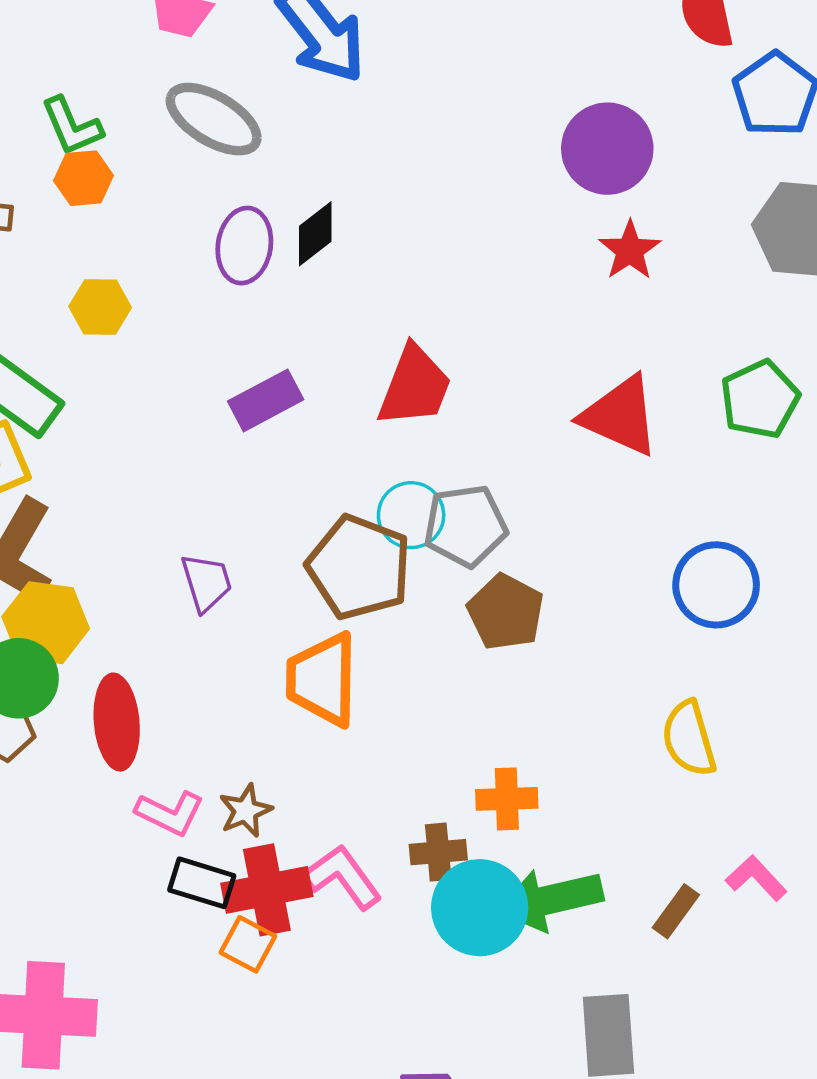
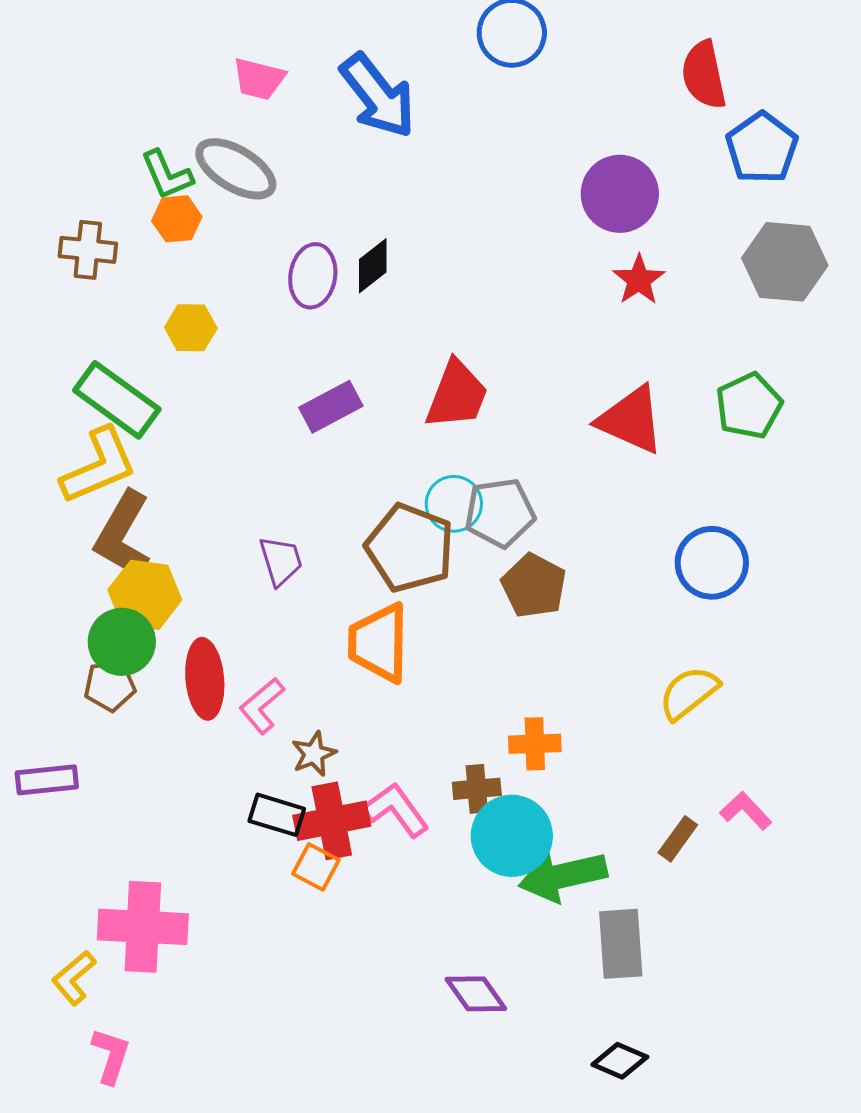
gray ellipse: (214, 119) -> (236, 169), moved
yellow semicircle: (689, 739) -> (689, 693), turned 68
pink L-shape: (170, 813) -> (262, 706), moved, turned 114
green arrow: (551, 899) -> (563, 876), moved

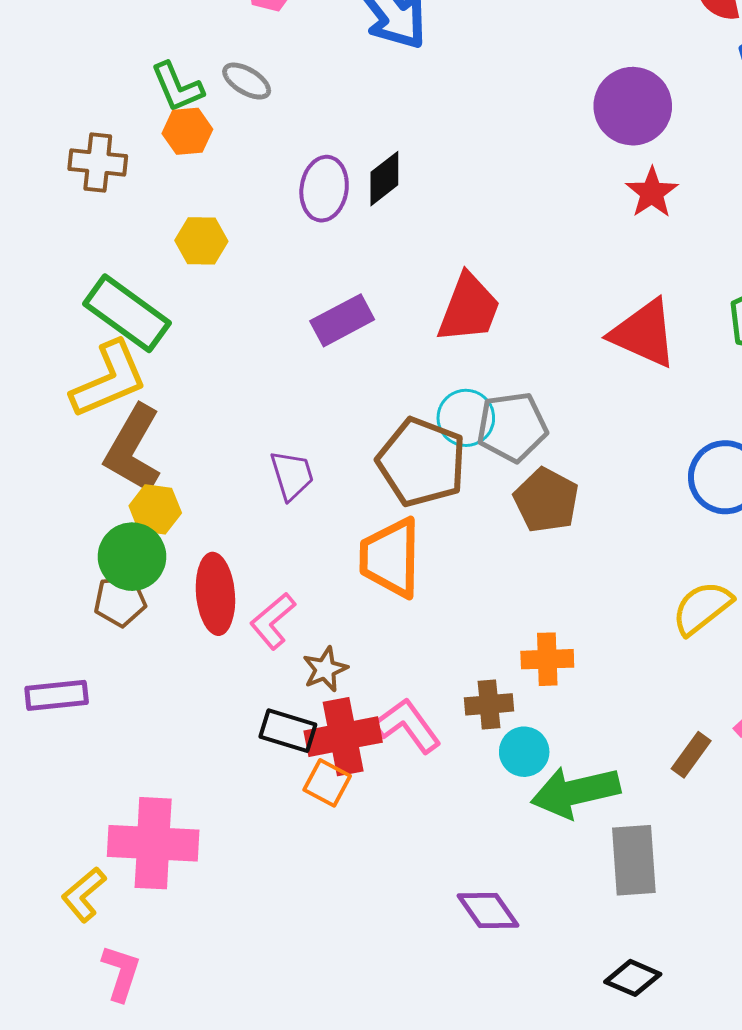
gray ellipse: (236, 169) -> (247, 81), size x0.6
yellow hexagon: (145, 595) -> (155, 509), size x0.7
cyan circle: (512, 836) -> (524, 752), size x0.6

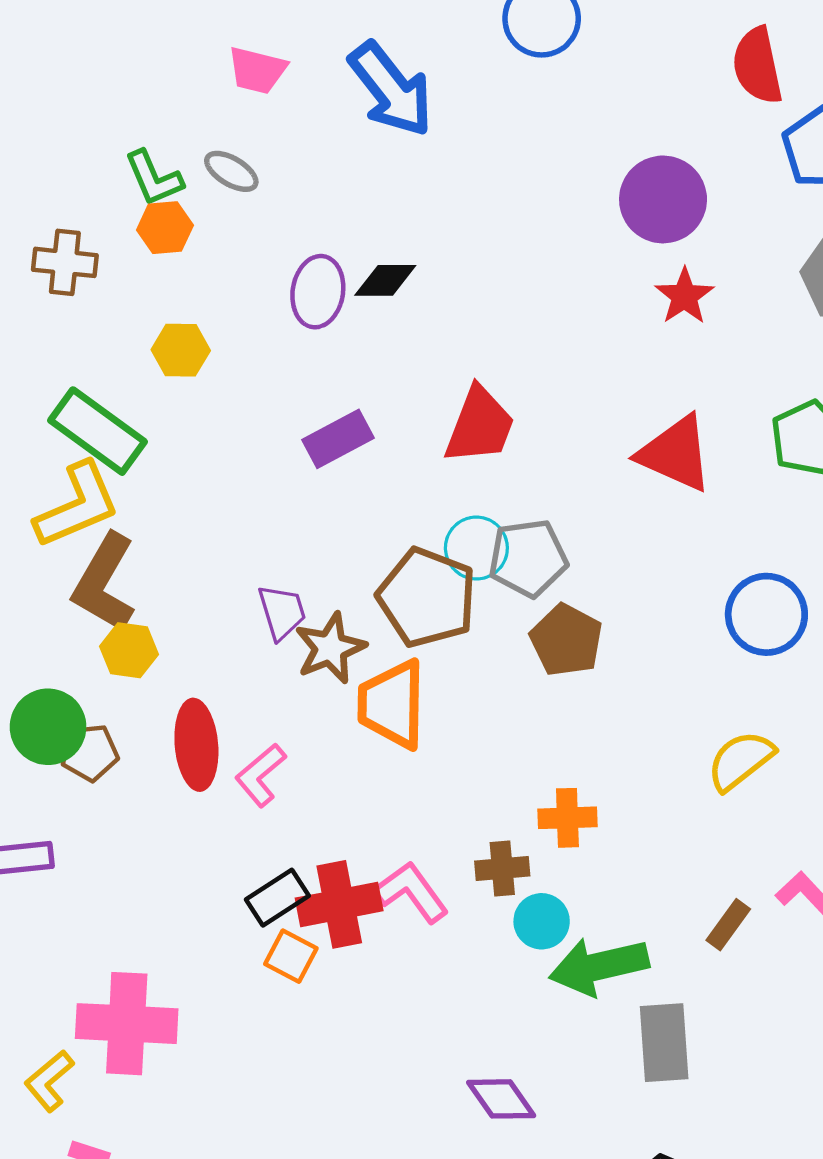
black diamond: (384, 179) -> (385, 280), turned 38
green circle: (132, 557) -> (48, 727), moved
brown star: (325, 669) -> (330, 648), moved, size x1.4
black rectangle: (288, 731) -> (277, 898), turned -50
orange square: (327, 783) -> (291, 956), moved

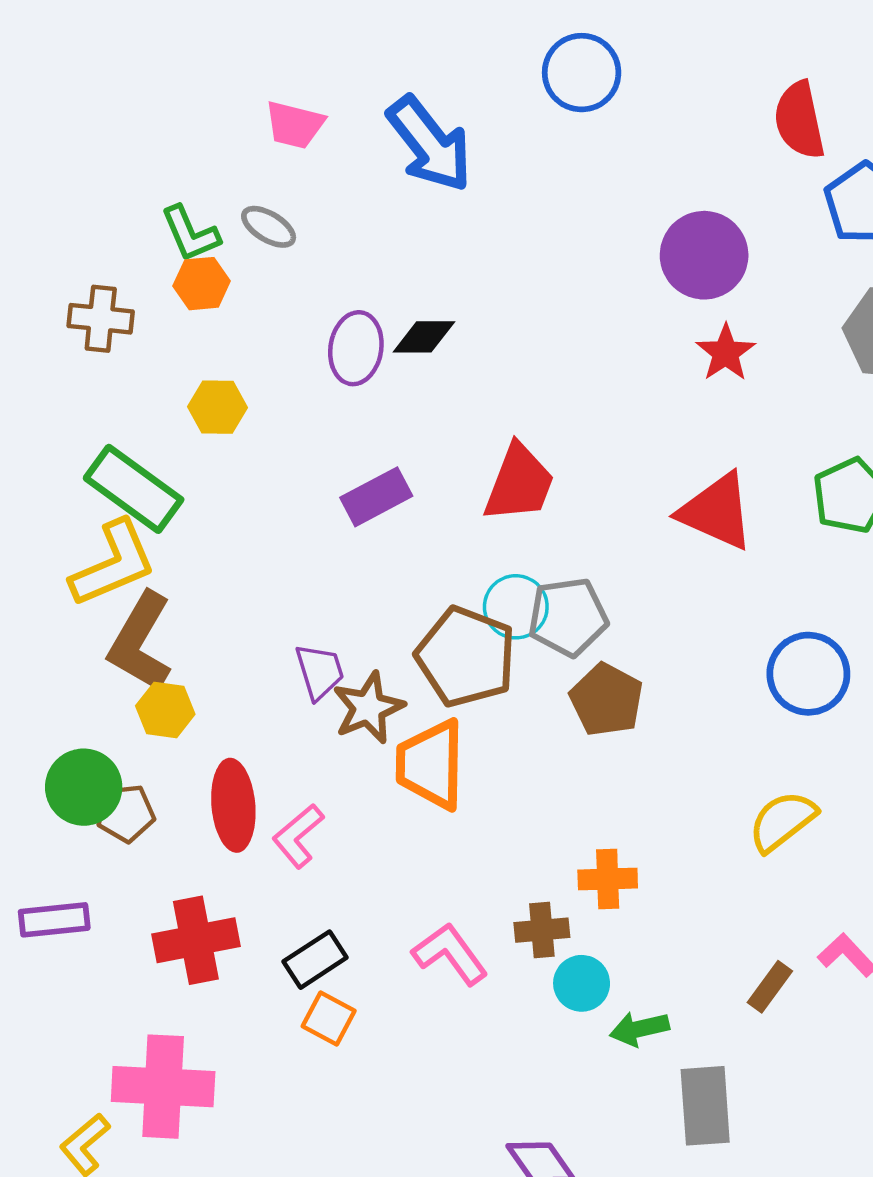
red cross: (339, 904) -> (196, 940), moved
green arrow: (599, 966) -> (639, 1029), size x0.6

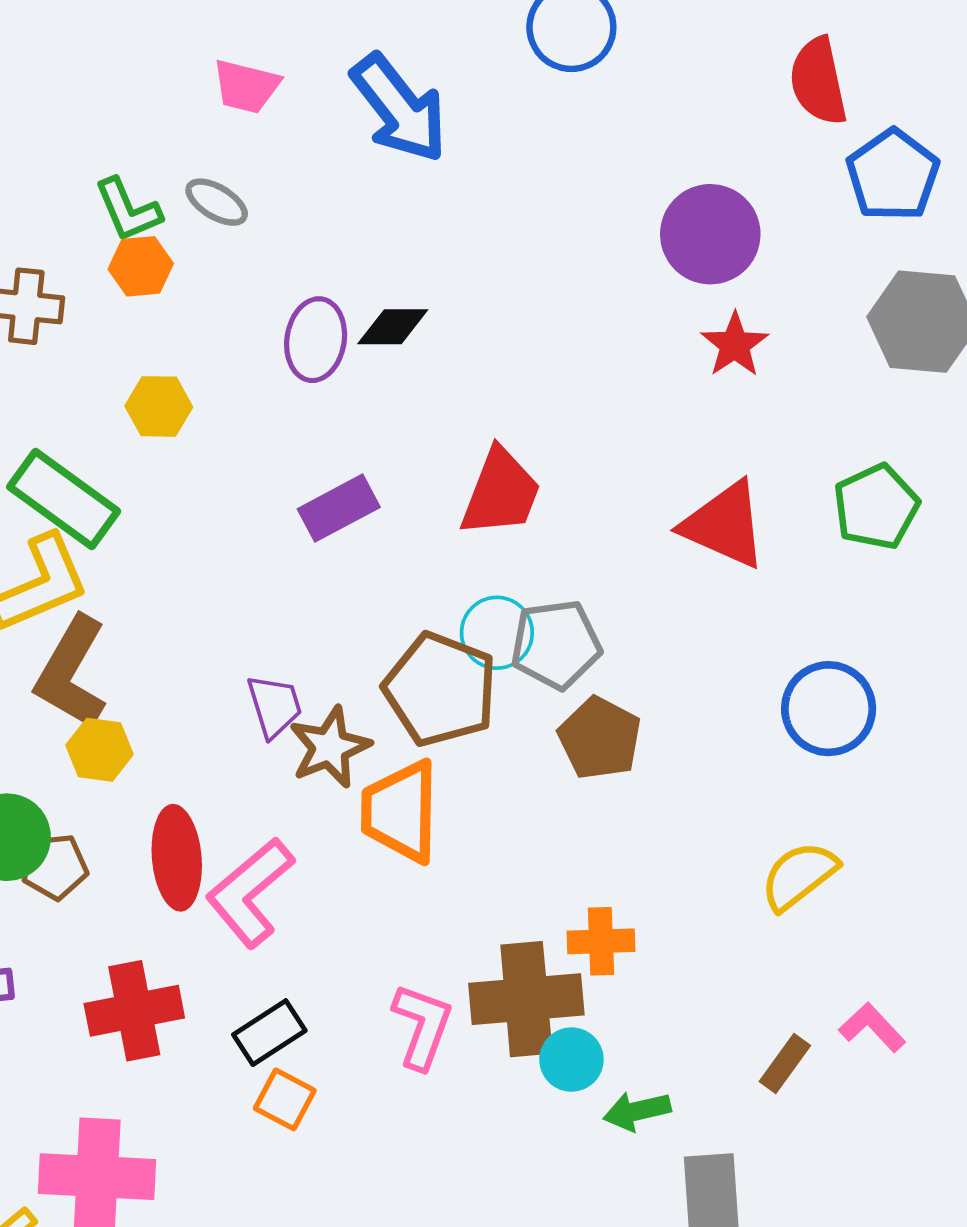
pink L-shape: (298, 836) -> (250, 892), size x1.5
brown cross: (542, 930) -> (526, 999), size x1.8
pink L-shape: (450, 954) -> (422, 1026), turned 56

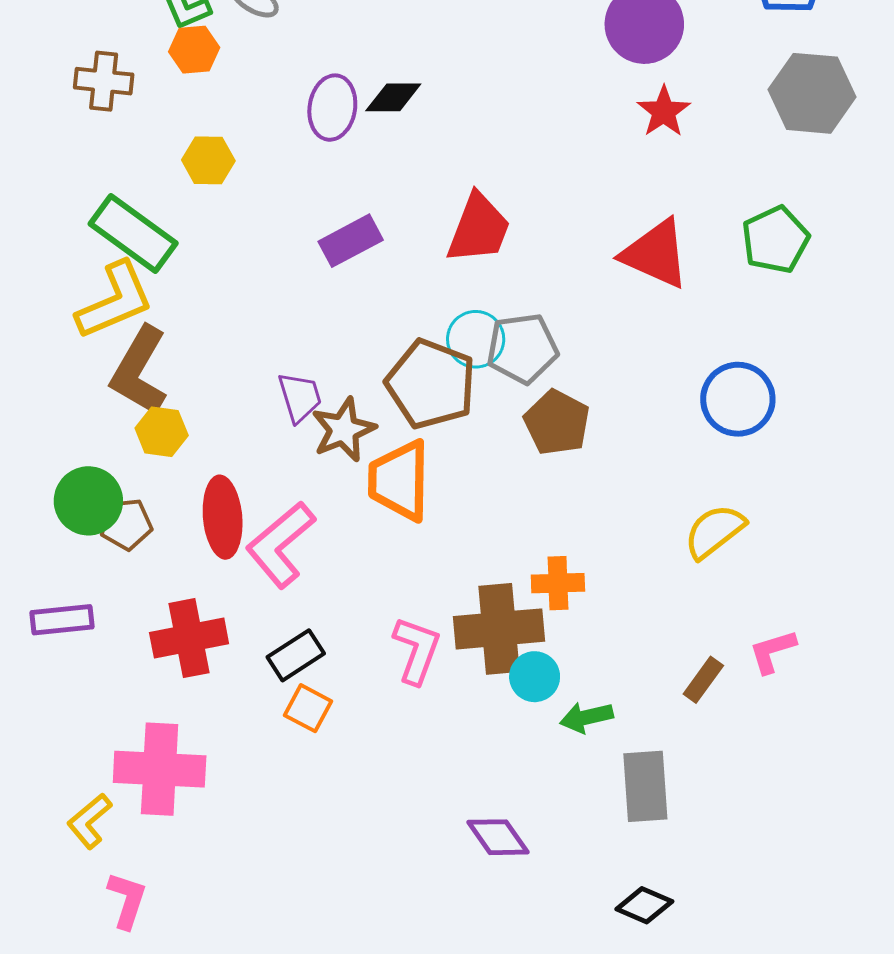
pink L-shape: (872, 1027) -> (772, 651), turned -64

